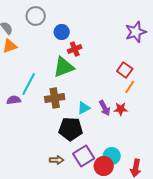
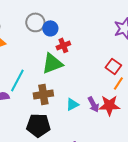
gray circle: (36, 16) -> (35, 22), moved
red star: (121, 109) -> (109, 105), size x1.5
black pentagon: (71, 129) -> (38, 125), moved

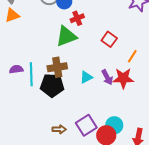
red square: (113, 66) -> (109, 39), moved
cyan line: (17, 80) -> (31, 74), moved, turned -30
black pentagon: (38, 125) -> (52, 85), moved

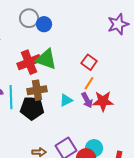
red cross: (77, 18) -> (29, 62), moved, size x1.6
green triangle: (66, 36) -> (46, 59), turned 40
orange line: (132, 56) -> (89, 83), moved

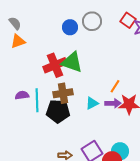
gray circle: (29, 18) -> (92, 21), moved
red square: (89, 62) -> (128, 20), moved
purple arrow: (87, 100) -> (113, 103), turned -63

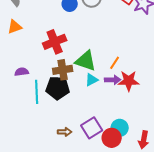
orange triangle: (18, 41) -> (15, 27), moved
green triangle: (72, 62) -> (86, 61), moved
cyan line: (37, 100) -> (37, 92), moved

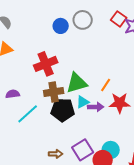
green triangle: (86, 61) -> (77, 83), turned -35
purple arrow: (113, 80) -> (96, 107), moved
black pentagon: (58, 88) -> (63, 110), moved
cyan line: (37, 92) -> (28, 114), turned 50

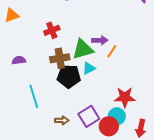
red cross: (46, 64) -> (52, 30), size x0.7
red star: (120, 103) -> (125, 97), moved
purple arrow: (96, 107) -> (100, 40), moved
cyan line: (28, 114) -> (34, 96), moved, turned -65

